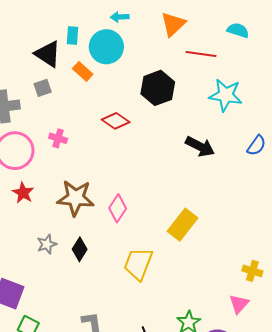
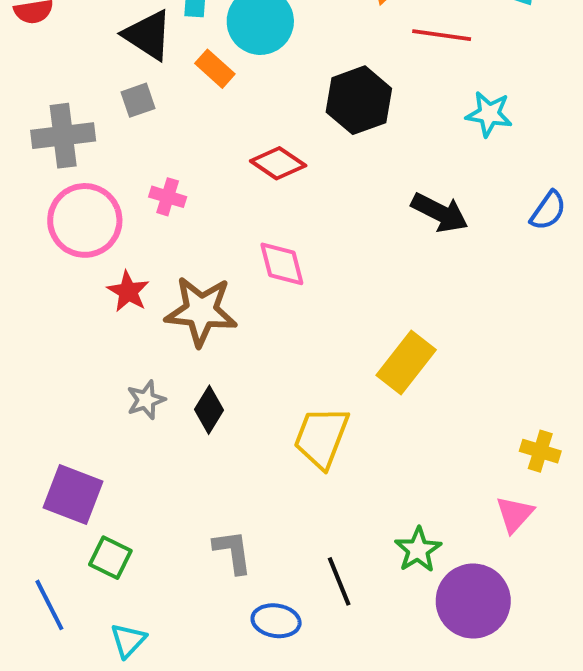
cyan star: (226, 95) -> (489, 114), size x0.7
red star: (23, 193) -> (128, 291), moved
pink diamond: (118, 208) -> (282, 264), moved, turned -48

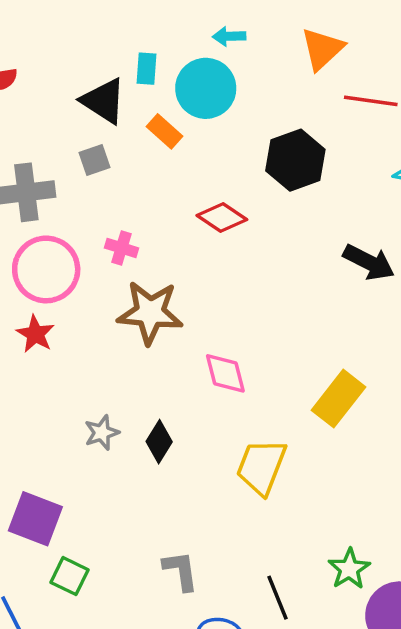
pink diamond: (282, 264) -> (225, 373), moved
red star: (128, 291) -> (35, 334), moved
brown star: (201, 311) -> (150, 312), moved

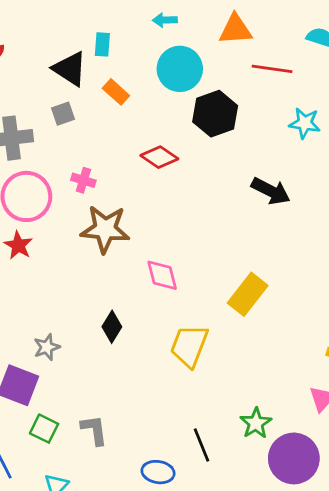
orange triangle: (322, 49) -> (235, 30), turned 39
cyan circle: (206, 88) -> (180, 69), moved
gray star: (102, 433) -> (47, 347), moved
gray L-shape: (181, 571) -> (94, 430), moved

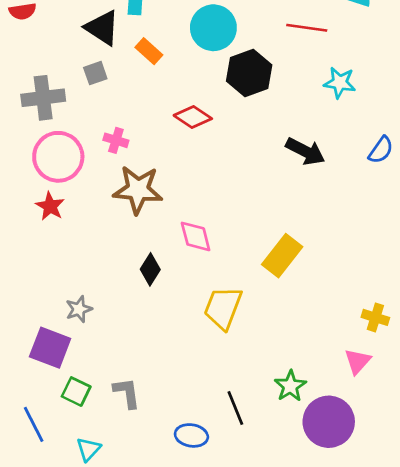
black diamond: (112, 327) -> (150, 269), moved

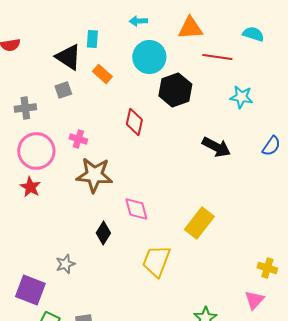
gray cross: (43, 98) -> (25, 108), size x0.7
red diamond: (193, 117) -> (134, 122), turned 68
gray star: (79, 309) -> (65, 264), moved

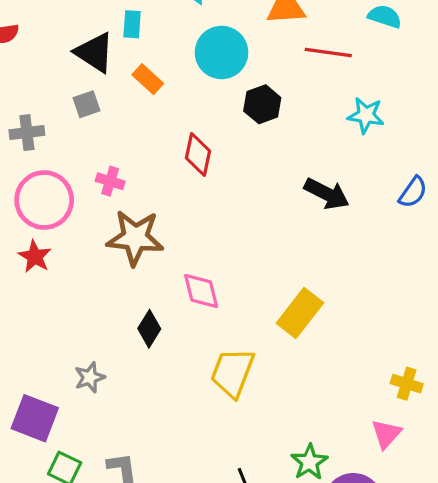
black hexagon: (175, 90) -> (262, 104), size x0.7

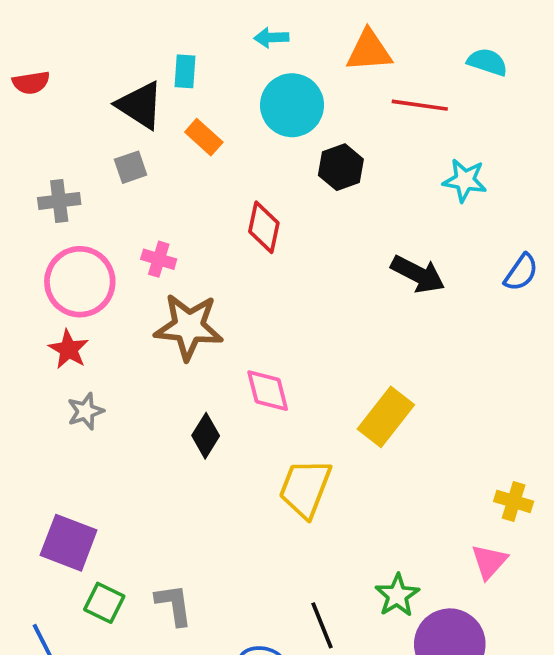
gray star: (90, 377) -> (85, 411), moved

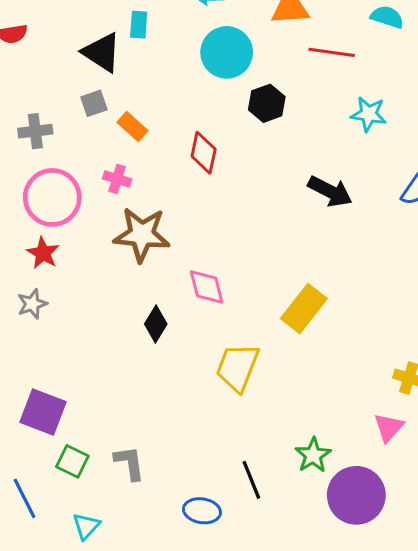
orange rectangle: (204, 137) -> (133, 126), moved
gray star: (85, 411) -> (32, 304), moved

